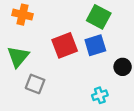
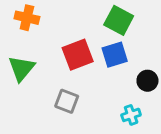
gray square: (35, 84) -> (67, 101), moved
cyan cross: (100, 95) -> (131, 115), moved

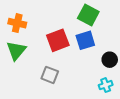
orange cross: (27, 18) -> (17, 23), moved
cyan cross: (131, 115) -> (106, 85), moved

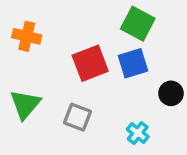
green triangle: (16, 51) -> (25, 104), moved
cyan cross: (106, 85) -> (138, 133), moved, turned -32

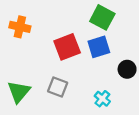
green triangle: (25, 104) -> (19, 92), moved

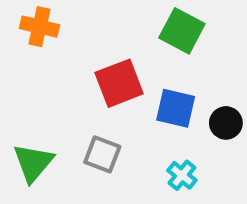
orange cross: (20, 27) -> (40, 27), moved
blue square: (99, 47) -> (176, 108), moved, turned 30

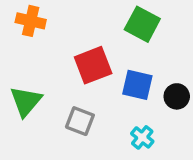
green triangle: (33, 163) -> (26, 101), moved

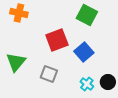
blue square: (137, 85) -> (84, 52), turned 36
black circle: (177, 96) -> (108, 82), moved

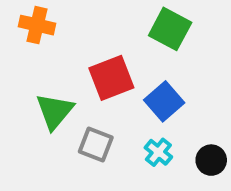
green triangle: (16, 62) -> (55, 111), moved
cyan cross: (87, 84) -> (158, 152), moved

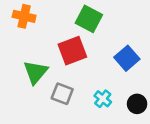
green square: (170, 29) -> (89, 19), moved
blue square: (164, 101) -> (127, 58), moved

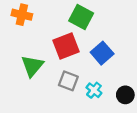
blue square: (127, 58) -> (102, 53), moved
gray square: (62, 94) -> (68, 81), moved

